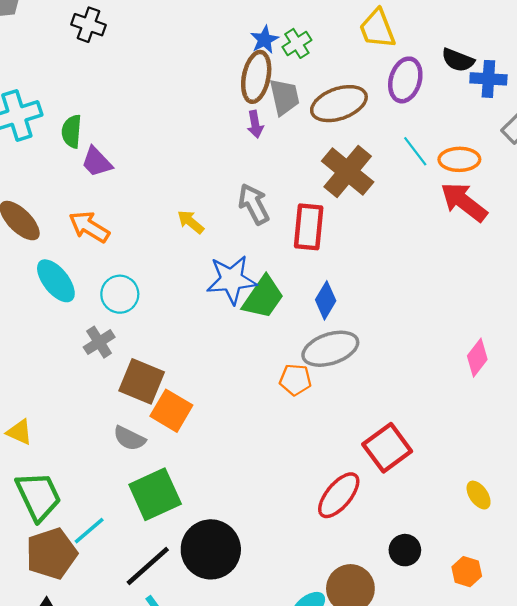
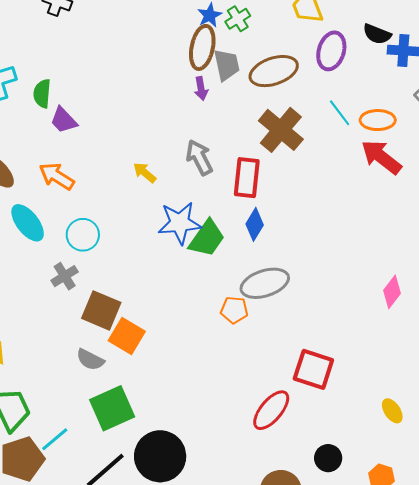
blue diamond: (326, 300) -> (255, 224), moved
red square: (387, 448) -> (313, 369), turned -36

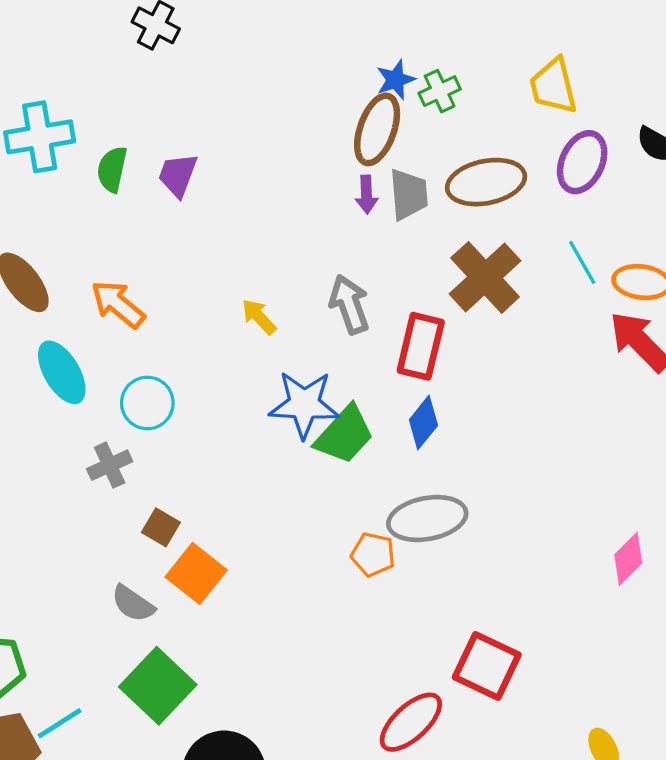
gray trapezoid: (227, 65) -> (409, 194), moved
purple trapezoid: (64, 120) -> (178, 175), moved, turned 56
brown square: (101, 310) -> (161, 527), size x0.6
green square: (112, 408) -> (158, 686), turned -30

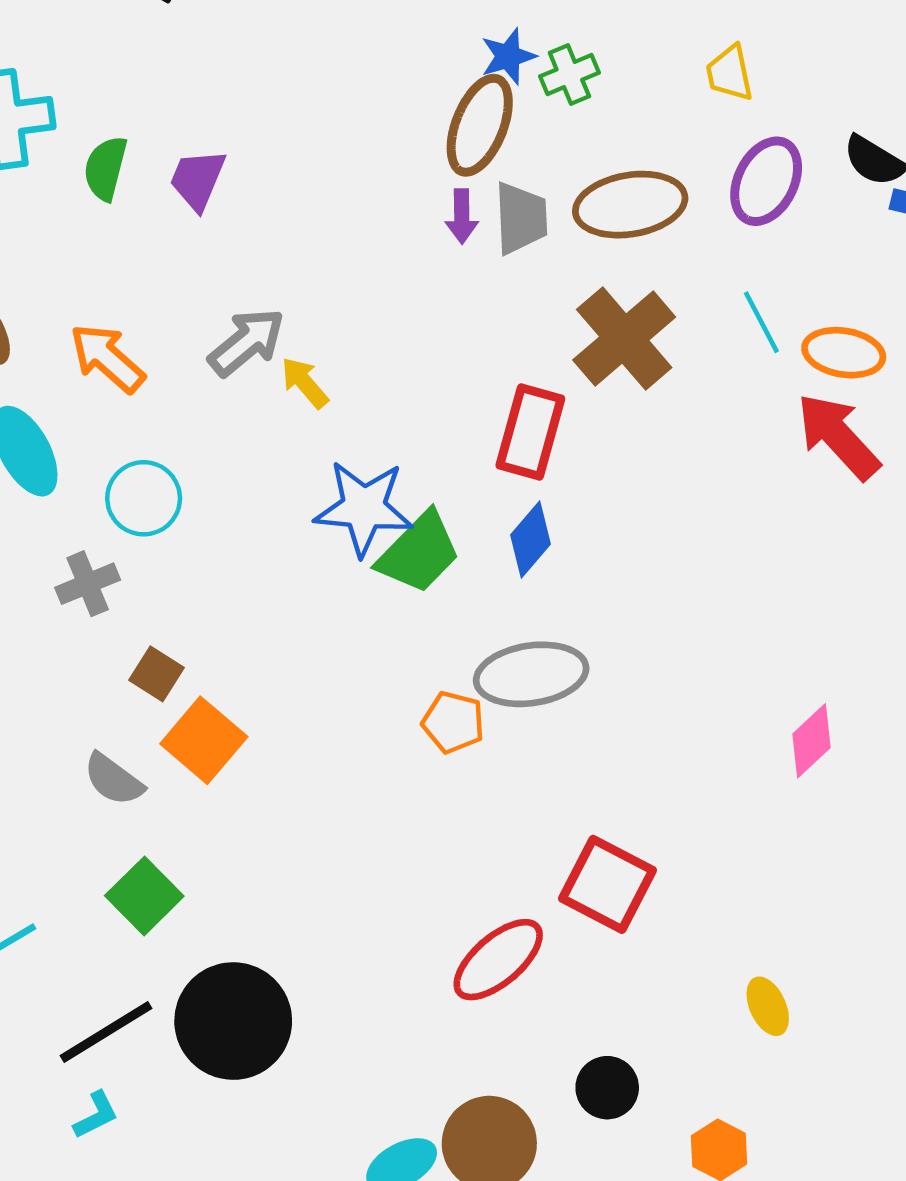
yellow trapezoid: (553, 86) -> (730, 73), size x0.7
gray arrow: (349, 304) -> (247, 342), moved, turned 68
green square: (158, 686) -> (144, 896), size x0.7

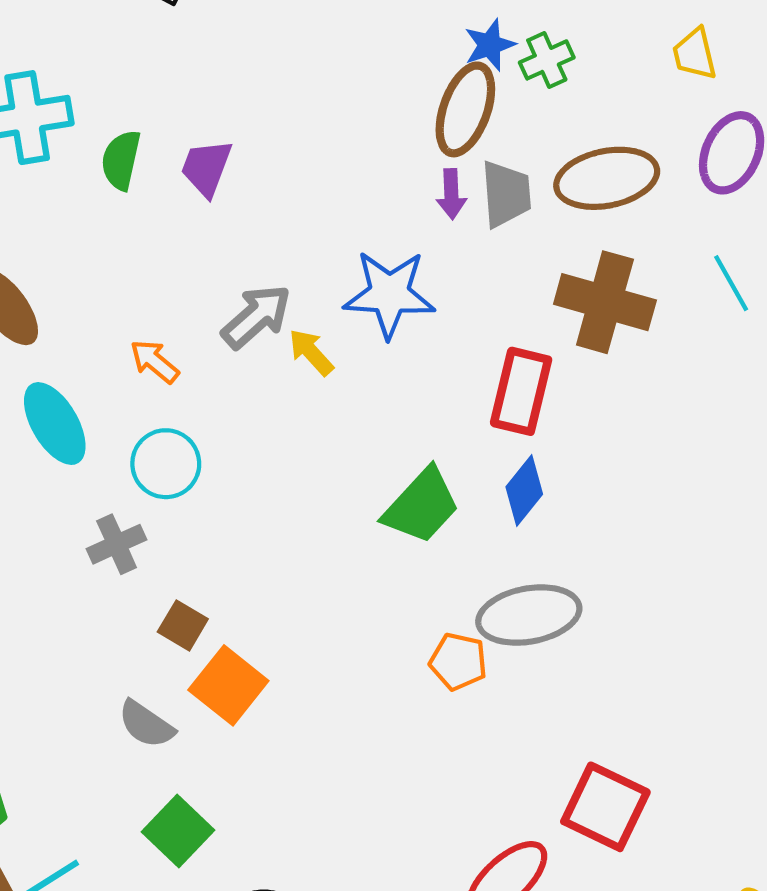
brown cross: (624, 338) -> (605, 302), turned -32
orange arrow: (107, 358) -> (154, 361), moved, size x0.7
blue star: (364, 508) -> (389, 294), moved

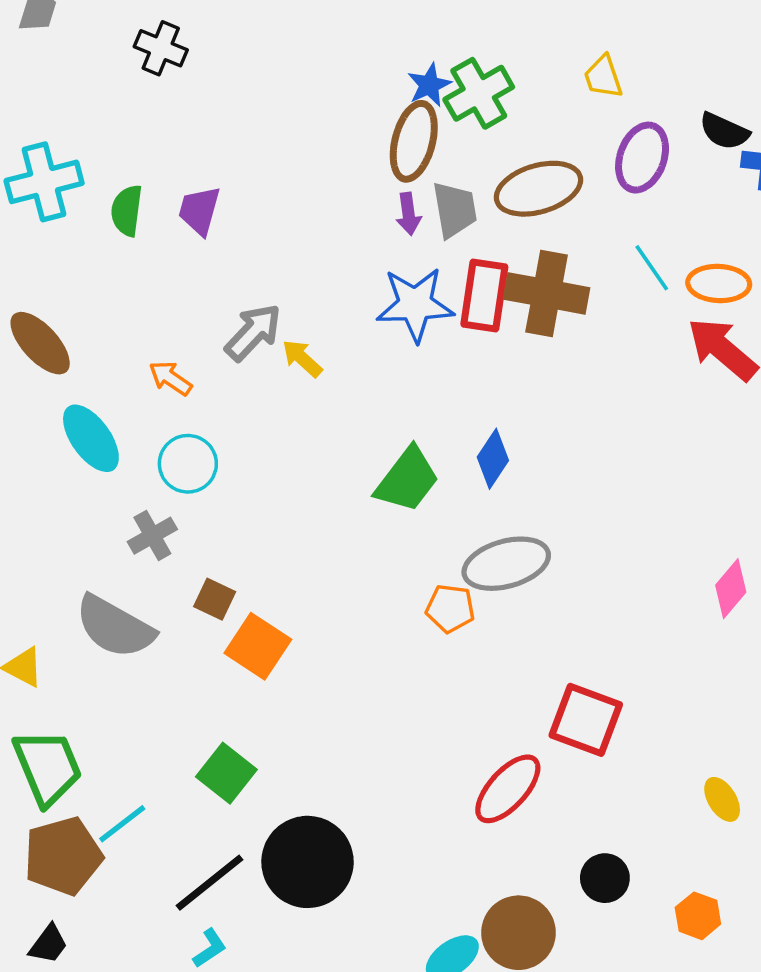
green cross: (547, 60) -> (479, 93), size x1.5
blue star: (389, 294) -> (415, 304), moved
red rectangle: (521, 391) -> (484, 295), moved
gray semicircle: (146, 724) -> (115, 627), moved, size x1.6

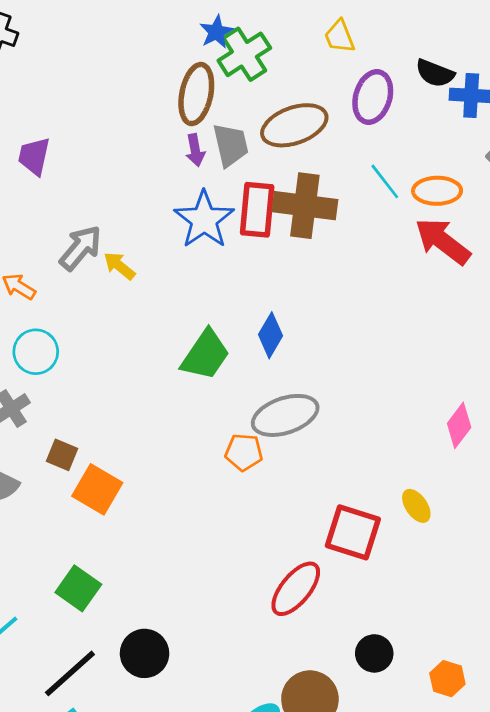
blue star: (429, 85) -> (216, 32), moved
blue star: (415, 304) -> (204, 220), turned -30
yellow ellipse: (722, 799) -> (416, 506), moved
black circle: (308, 862) -> (145, 653), size x0.7

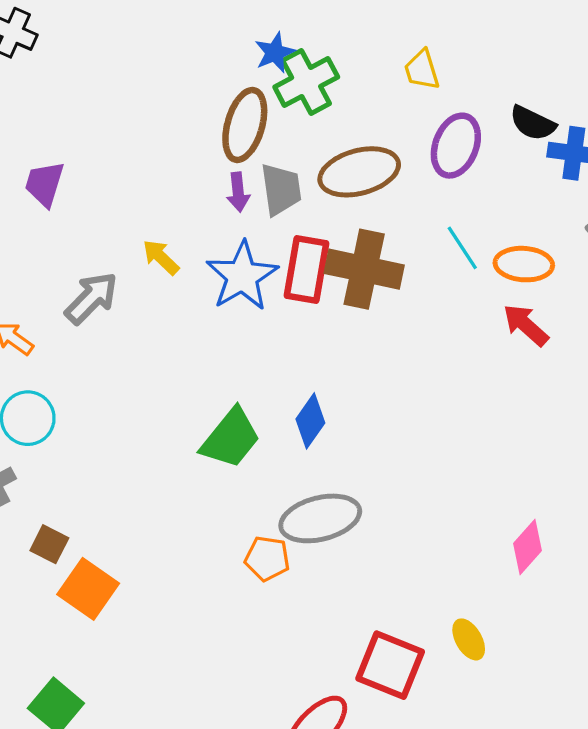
red arrow: (443, 241) -> (526, 325), size x0.7
yellow arrow: (119, 266) -> (161, 257), moved

